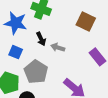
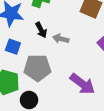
gray pentagon: (36, 72) -> (37, 68), turned -30

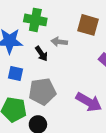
gray arrow: (61, 39) -> (59, 42), moved

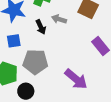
blue square: (16, 74) -> (14, 41), turned -32

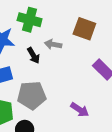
purple arrow: (76, 79) -> (80, 110), size x0.7

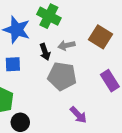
gray arrow: (53, 44) -> (66, 45), turned -35
gray pentagon: (32, 95) -> (62, 76), moved

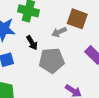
gray arrow: (66, 45) -> (59, 32), moved

